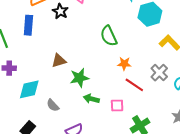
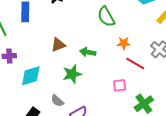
green star: (79, 78) -> (72, 74), moved
green arrow: (91, 99) -> (88, 52), moved
gray semicircle: (53, 105) -> (57, 101), moved

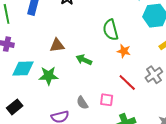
orange star: (124, 43) -> (124, 51), moved
green star: (72, 74) -> (48, 76), moved
gray semicircle: (57, 101) -> (82, 103), moved

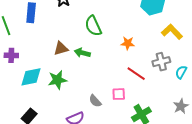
green semicircle: (111, 30) -> (93, 26), moved
green arrow: (84, 60) -> (82, 53), moved
gray cross: (154, 75) -> (161, 62), turned 30

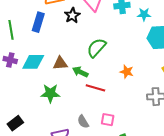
green semicircle: (93, 26) -> (96, 48), turned 55
red line: (136, 74) -> (95, 88), moved, turned -30
cyan diamond: (31, 77) -> (33, 62), moved

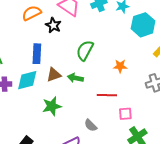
blue rectangle: (38, 22) -> (37, 54), moved
red line: (95, 88) -> (107, 95), moved
pink square: (108, 120) -> (125, 114), moved

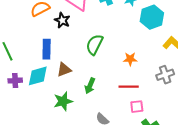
green arrow: (75, 78) -> (90, 86), moved, turned -77
red line: (107, 95) -> (129, 87), moved

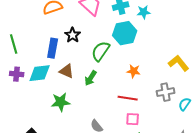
cyan hexagon: (152, 17) -> (125, 33), moved
black star: (62, 20) -> (73, 35), moved
brown triangle: (64, 70) -> (67, 71), turned 35
green arrow: (90, 86) -> (91, 78), moved

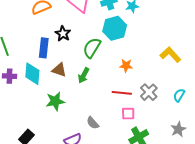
cyan diamond: (40, 73) -> (32, 74), turned -75
gray cross: (166, 92) -> (149, 92), moved, turned -30

